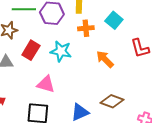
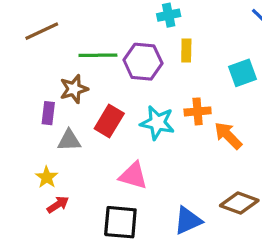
cyan square: (114, 20) -> (242, 73), turned 30
orange cross: (86, 28) -> (198, 111), moved

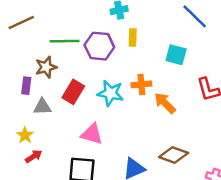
cyan square: (242, 73) -> (176, 55), turned 35

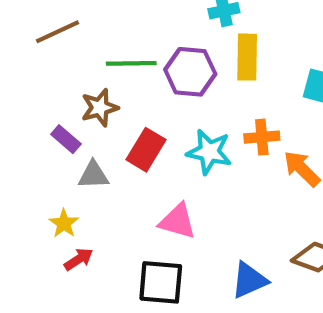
yellow rectangle: (133, 37) -> (247, 57), size x1.5
purple rectangle: (26, 86) -> (66, 139), turned -56

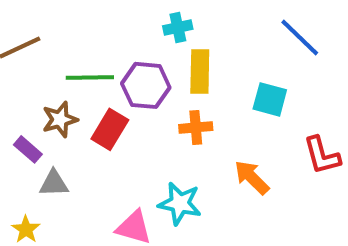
orange cross: (262, 137) -> (196, 127), moved
red rectangle: (146, 150) -> (110, 129), moved
cyan star: (209, 152) -> (180, 203), moved

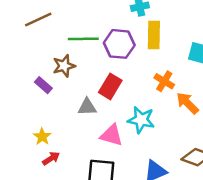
orange cross: (196, 127) -> (164, 81), moved, turned 36
red rectangle: (110, 129) -> (110, 86), moved
gray triangle: (54, 183) -> (87, 107), moved

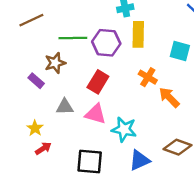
gray triangle: (87, 107) -> (65, 107), moved
cyan star: (141, 120) -> (124, 129), moved
pink triangle: (112, 135) -> (96, 114), moved

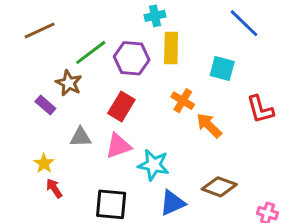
green line: (73, 38) -> (91, 52), turned -36
brown star: (55, 63) -> (69, 83), turned -30
pink triangle: (96, 114) -> (118, 146), turned -35
red arrow: (43, 148) -> (54, 188), turned -91

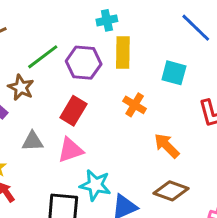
orange arrow: (209, 125) -> (167, 146), moved
cyan star: (154, 165) -> (95, 185), moved

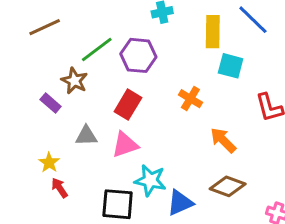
yellow rectangle: (123, 52) -> (213, 32), moved

